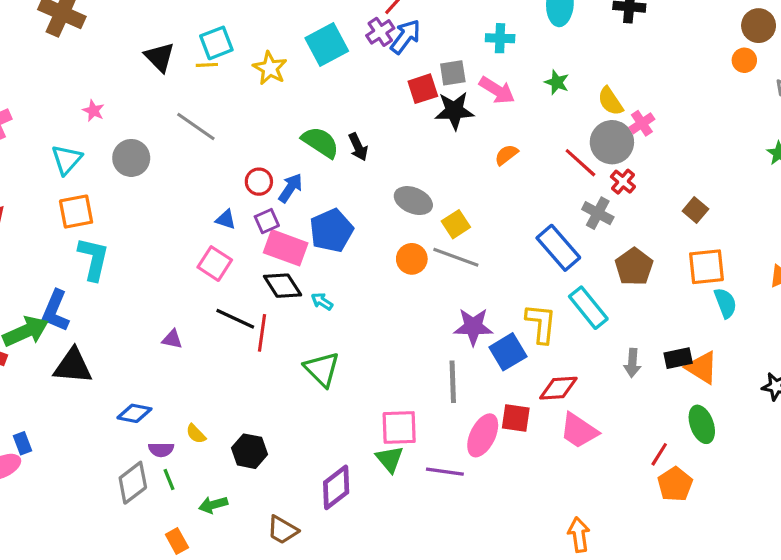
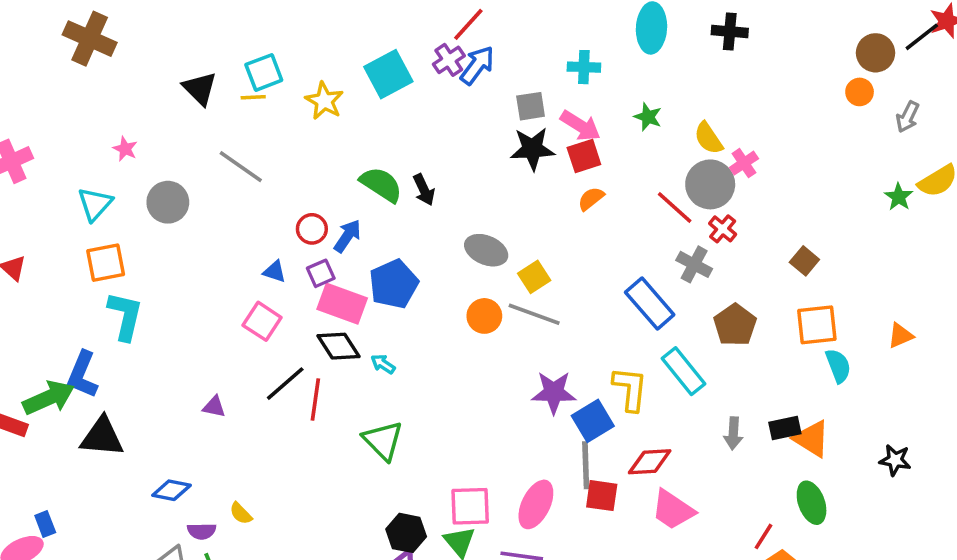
red square: (423, 89) -> (584, 156), moved
black line: (235, 319) -> (285, 384), turned -66
gray line: (453, 382) -> (586, 465), moved
pink ellipse: (483, 435) -> (536, 504), moved
black hexagon: (249, 451) -> (406, 533), moved

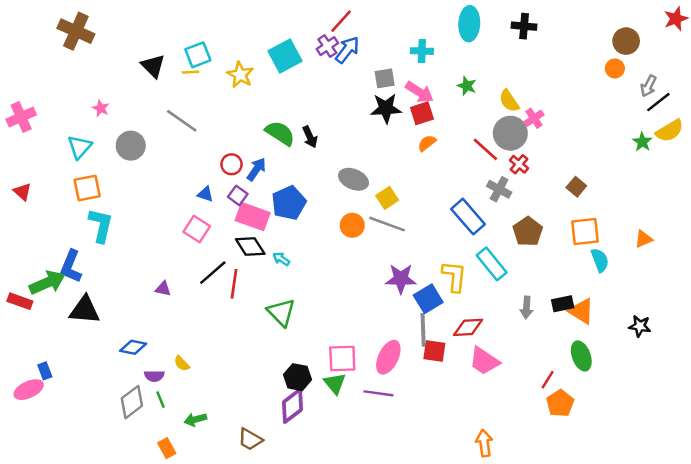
black line: (922, 37) -> (658, 102), moved
purple square: (321, 273) -> (238, 195), turned -30

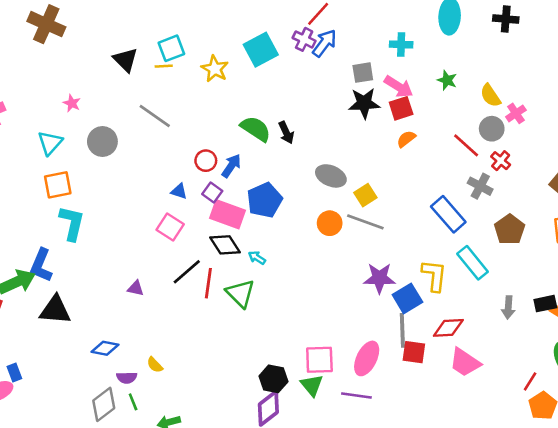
purple cross: (327, 46) -> (304, 39), turned -30
gray circle: (510, 133) -> (492, 129), size x0.7
green triangle: (281, 312) -> (240, 293), moved

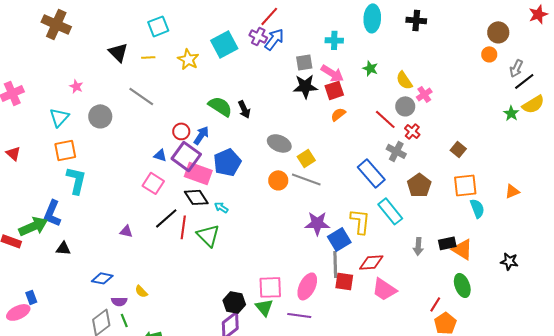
cyan square: (171, 48) -> (158, 26), moved
purple square: (212, 193) -> (186, 156), size x1.8
black triangle: (55, 310) -> (63, 248), size x0.6

